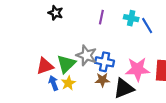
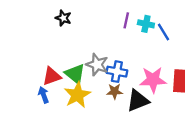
purple line: (101, 17) -> (126, 20), moved
green triangle: (66, 64) -> (75, 74), turned -36
blue arrow: (53, 83) -> (44, 95), moved
yellow star: (68, 83) -> (77, 95), size x1.6

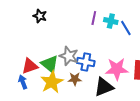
brown star: (115, 91) -> (75, 79), moved

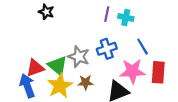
blue line: (126, 28) -> (143, 47), moved
blue cross: (86, 62) -> (107, 49), moved, turned -30
blue arrow: (23, 82) -> (27, 86), size x1.5

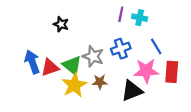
black star: (46, 12) -> (61, 24), moved
blue arrow: (27, 86) -> (32, 62), moved

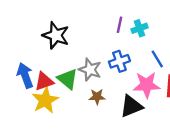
cyan cross: (140, 18) -> (139, 28), turned -32
black star: (61, 24) -> (56, 35), size x1.6
yellow star: (74, 85) -> (45, 100), moved

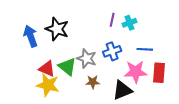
blue line: (157, 59) -> (145, 49), turned -56
blue arrow: (25, 75) -> (31, 36), moved
red triangle: (44, 81) -> (47, 69), turned 42
yellow star: (45, 100) -> (48, 85), turned -30

